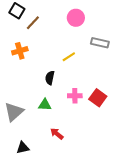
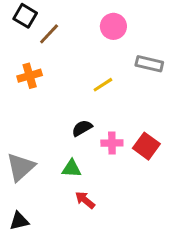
black semicircle: (50, 78) -> (82, 128), moved, turned 48
green triangle: (45, 105) -> (72, 169), moved
black triangle: (23, 148) -> (19, 221), moved

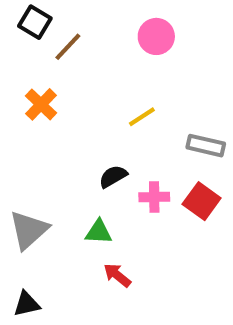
gray rectangle: (149, 64) -> (206, 146), moved
orange cross: (30, 76) -> (41, 104), turned -30

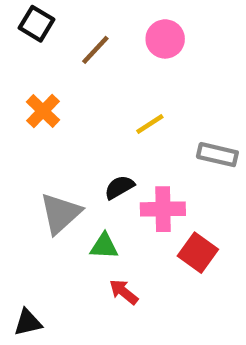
brown line: (68, 47) -> (95, 50), moved
pink cross: (154, 197) -> (163, 209), size x1.4
red square: (202, 201) -> (198, 253), moved
gray triangle: (29, 230) -> (60, 213), moved

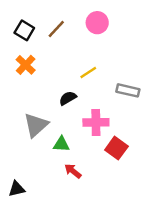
black square: (37, 24) -> (24, 30), moved
black semicircle: (119, 187) -> (68, 98), moved

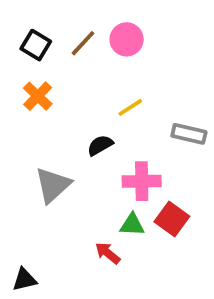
pink circle: (97, 23) -> (127, 39), moved
green triangle: (61, 144) -> (132, 225), moved

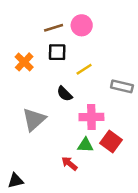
brown line: (83, 43) -> (54, 28), turned 30
black square: (36, 45) -> (57, 52), moved, turned -30
black semicircle: (100, 145) -> (65, 94), turned -105

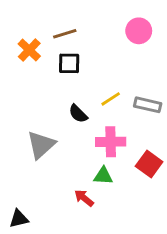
pink circle: (82, 25) -> (139, 31), moved
orange cross: (24, 62) -> (29, 50), moved
yellow line: (84, 69) -> (111, 99), moved
red square: (111, 141) -> (149, 164), moved

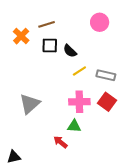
black semicircle: (78, 114) -> (70, 51), moved
red square: (149, 164) -> (107, 102), moved

